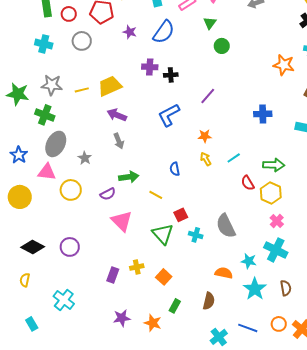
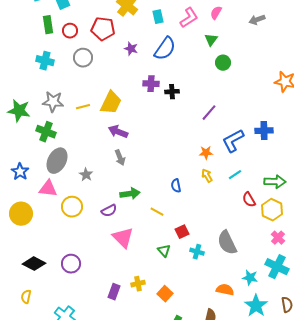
yellow trapezoid: (110, 86) -> (111, 103), turned 140
blue L-shape: (169, 115) -> (233, 141), moved
green triangle: (163, 234) -> (164, 251), size x0.6

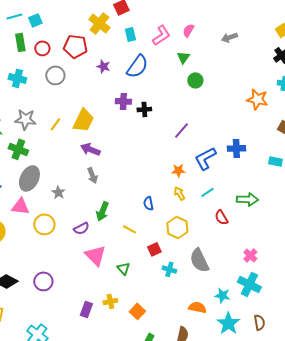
yellow line: (83, 107) -> (55, 124), turned -40
green arrow: (130, 194) -> (102, 211), turned 120
yellow hexagon: (272, 210) -> (177, 227), moved
green triangle: (164, 251) -> (123, 268), moved

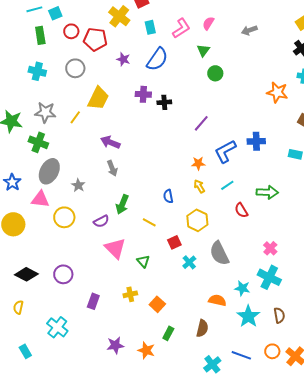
red circle: (42, 48) -> (71, 31), moved
yellow trapezoid: (83, 120) -> (98, 98), moved
cyan cross: (169, 269) -> (189, 262), turned 32
purple rectangle: (86, 309) -> (93, 301), moved

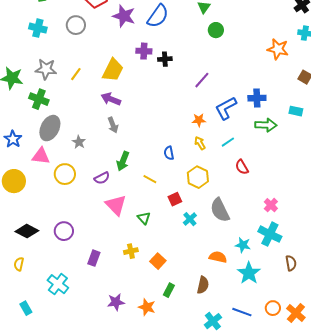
purple star: (123, 59) -> (124, 16), size x1.6
yellow trapezoid: (98, 98) -> (113, 70), moved
green arrow: (267, 192) -> (266, 125), moved
brown semicircle: (279, 315) -> (291, 263), moved

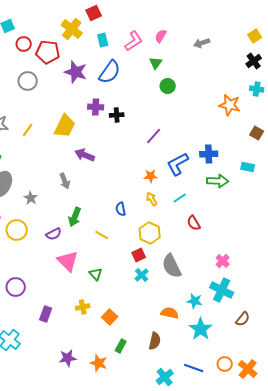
purple arrow: (111, 99) -> (85, 155), moved
red square: (175, 199) -> (139, 255), moved
brown semicircle: (291, 263) -> (243, 319), turned 49

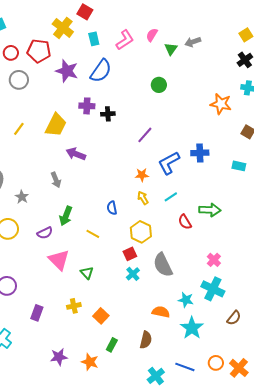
red square: (94, 13) -> (85, 12), turned -35
red circle: (24, 44) -> (11, 53), moved
green triangle: (156, 63) -> (171, 49), moved
green arrow: (218, 181) -> (210, 210), moved

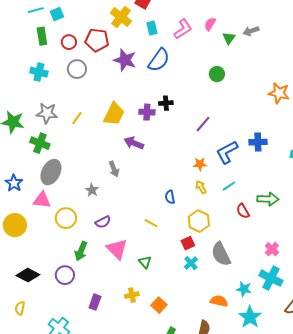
purple cross: (87, 106) -> (147, 112), moved
gray star: (22, 197) -> (92, 190), moved
green arrow: (66, 216) -> (81, 251), moved

